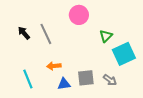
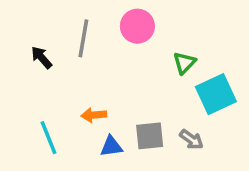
gray line: (46, 34) -> (83, 38), moved, turned 35

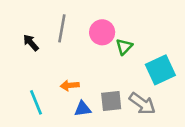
pink circle: (137, 26) -> (102, 32), moved
green triangle: (184, 63) -> (124, 47), moved
gray arrow: (191, 139) -> (142, 104), size x1.5

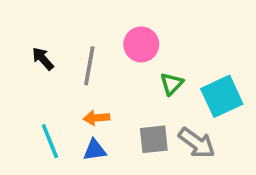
gray line: (62, 28) -> (89, 66), moved
green triangle: (124, 47) -> (172, 84), moved
blue triangle: (83, 109) -> (95, 150), moved

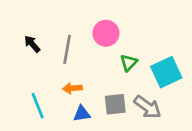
blue triangle: (95, 150) -> (82, 114), moved

